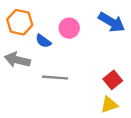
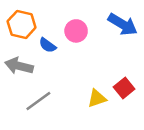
gray line: (55, 78) -> (38, 101), moved, turned -40
yellow triangle: (109, 105) -> (97, 98), moved

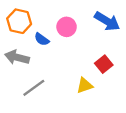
red square: (124, 88) -> (104, 64), moved

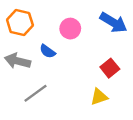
blue semicircle: (42, 39) -> (47, 51), moved
yellow triangle: (85, 86) -> (99, 97), moved

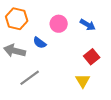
blue arrow: (113, 23) -> (88, 25), moved, size x0.7
yellow triangle: (99, 97) -> (83, 81), turned -42

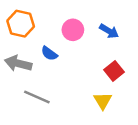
gray line: (30, 78) -> (37, 97), turned 60

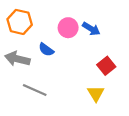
blue arrow: (109, 31) -> (91, 29), moved

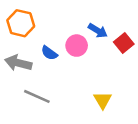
pink circle: (68, 28) -> (77, 46), moved
red square: (106, 66) -> (124, 43), moved

